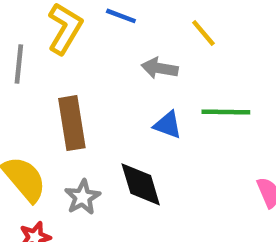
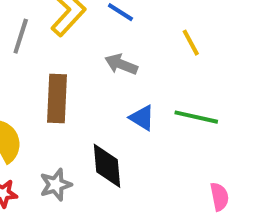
gray arrow: (160, 68) -> (121, 64), moved
gray star: (82, 197) -> (56, 185), moved

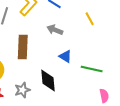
green line: (196, 117) -> (92, 69), moved

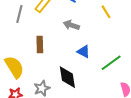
brown rectangle: (23, 47) -> (40, 45), size x0.7
green line: (92, 69) -> (111, 63), turned -45

